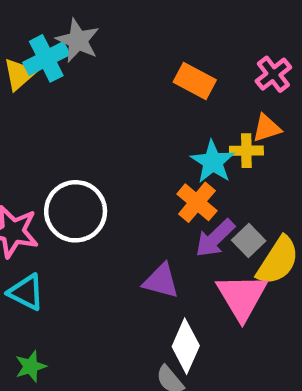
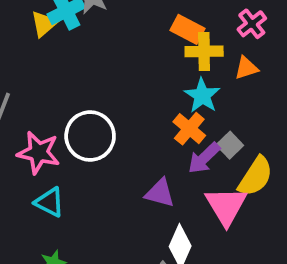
yellow cross: (246, 151) -> (204, 51), moved, size x1.4
gray square: (249, 240) -> (230, 145), moved

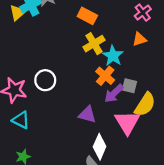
orange rectangle: (188, 29) -> (87, 16), moved
yellow cross: (204, 51) -> (94, 44), moved, turned -30
white circle: (90, 136) -> (45, 80), size x0.7
gray square: (230, 145) -> (129, 86), turned -32

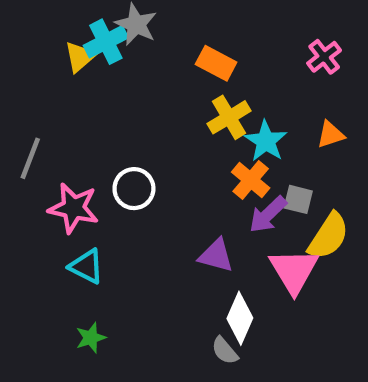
orange triangle: (139, 39) -> (331, 135), moved

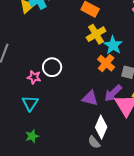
pink star: (73, 208) -> (34, 77), moved, size x0.6
purple arrow: (268, 215) -> (113, 93), moved
cyan triangle: (86, 266) -> (30, 103), turned 36

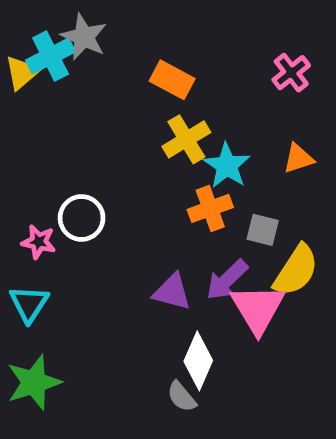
orange cross: (106, 63) -> (210, 208), turned 30
green star: (32, 136) -> (34, 382), size x1.6

